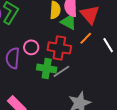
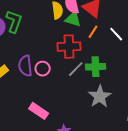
pink circle: (31, 47) -> (43, 69), moved
green cross: (47, 69) -> (96, 67), moved

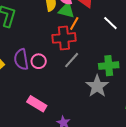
orange line: (93, 32) -> (74, 24), moved
green cross: (96, 67) -> (109, 66), moved

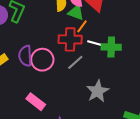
white line: (110, 23) -> (95, 43), moved, turned -35
pink circle: (39, 61) -> (42, 60), size x1.5
green cross: (109, 66) -> (111, 47), moved

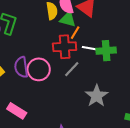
pink rectangle: (36, 102) -> (17, 111), moved

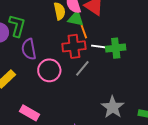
orange line: (75, 33) -> (84, 32), turned -48
purple semicircle: (21, 67) -> (29, 49), moved
gray star: (97, 96) -> (113, 107), moved

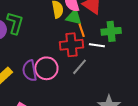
green cross: (116, 48) -> (111, 31), moved
purple semicircle: (29, 49) -> (30, 71), moved

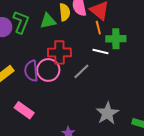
green triangle: (74, 17) -> (48, 21), moved, turned -30
orange line: (82, 30) -> (98, 28), moved
red cross: (72, 45) -> (59, 52), moved

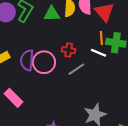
orange line: (98, 28) -> (101, 38), moved
red cross: (59, 52) -> (69, 50), moved, size x0.6

